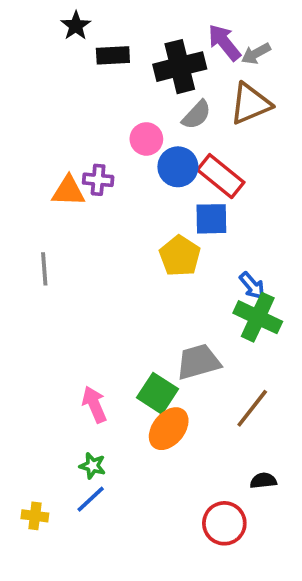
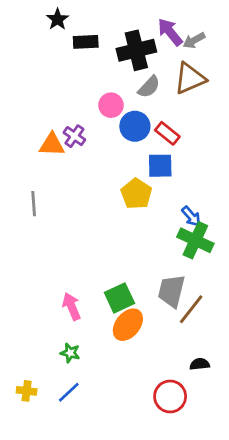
red rectangle: (221, 176) -> (167, 133), size x0.7
purple cross: (98, 180) -> (74, 136), turned 30
gray trapezoid: (198, 362) -> (171, 291), moved, turned -60
green square: (157, 393) -> (119, 298), turned 32
blue line: (91, 499) -> (69, 392), moved

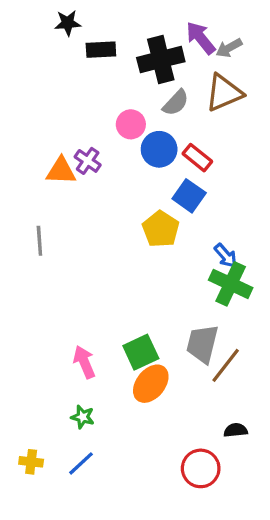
black star: (58, 19) -> (68, 23), turned 30
blue square: (160, 166) -> (189, 196), turned 36

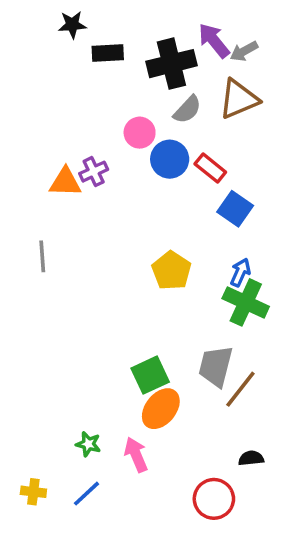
purple cross: (88, 161) -> (94, 172), turned 30
blue square: (189, 196) -> (235, 209), moved
yellow pentagon: (161, 229) -> (171, 271), moved
blue arrow: (226, 256) -> (240, 272), turned -115
pink arrow: (84, 362) -> (136, 455), moved

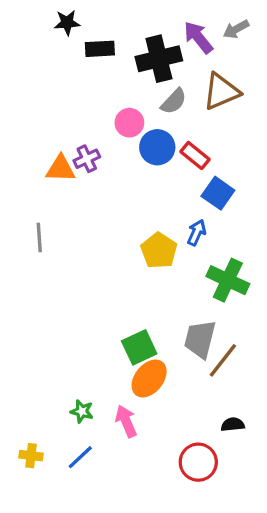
gray arrow: (244, 51) -> (236, 29), moved
blue arrow: (240, 272) -> (197, 233), moved

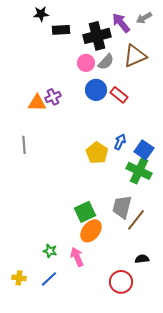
pink circle: (129, 123) -> (86, 63), moved
blue square: (218, 193) -> (144, 150), moved

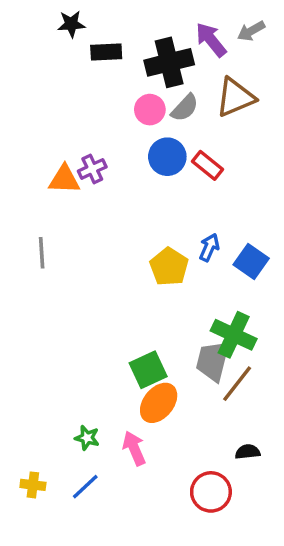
green cross: (139, 171) -> (234, 335), moved

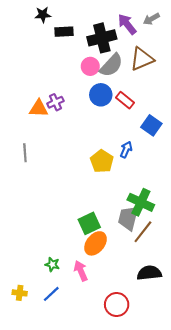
gray semicircle: (185, 108) -> (111, 65), size x1.4
blue square: (251, 261) -> (151, 125), moved
black semicircle: (248, 452) -> (149, 273), size x1.6
red circle: (211, 492) -> (117, 305), moved

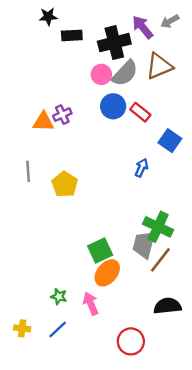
yellow pentagon: (102, 161) -> (65, 184), moved

